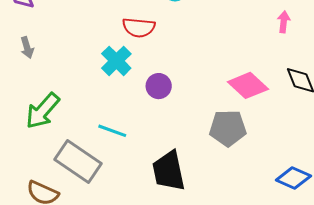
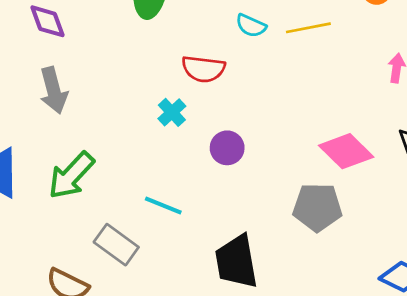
gray arrow: (27, 48) -> (54, 90), size x1.6
cyan cross: (116, 61) -> (172, 112), size x0.7
gray rectangle: (78, 161) -> (116, 245), size x0.7

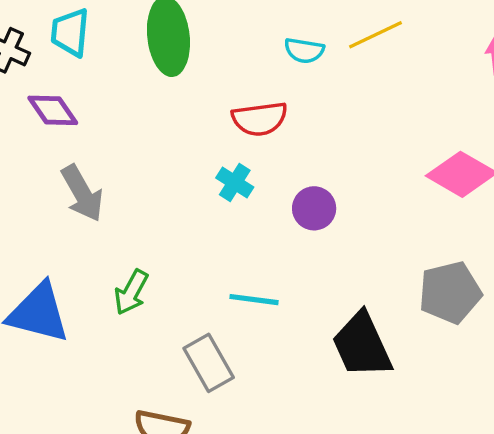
green arrow: (71, 175) -> (131, 292), size x0.7
gray pentagon: (317, 207) -> (450, 293), moved
gray rectangle: (116, 245) -> (209, 363), turned 39

